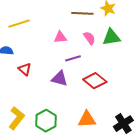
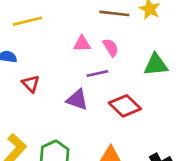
green triangle: (111, 37) -> (156, 65), moved
pink semicircle: (89, 38) -> (111, 48), moved

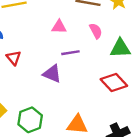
pink semicircle: (111, 48) -> (96, 31), moved
red diamond: (125, 106) -> (114, 83), moved

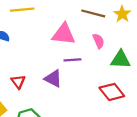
pink triangle: (59, 27) -> (64, 34), size x1.6
red triangle: (14, 58) -> (18, 82), moved

